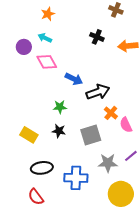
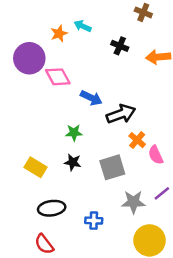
orange star: (48, 14) -> (59, 33), moved
cyan arrow: (45, 38) -> (83, 26), moved
purple circle: (24, 47) -> (29, 58), size x1.6
blue cross: (76, 178) -> (94, 221), size x0.6

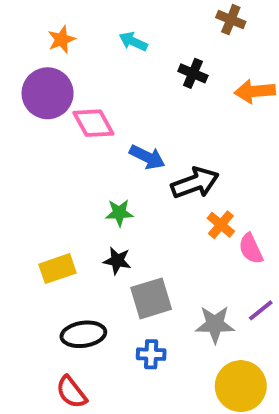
orange star: (59, 33) -> (61, 39), moved
yellow rectangle: (35, 167) -> (58, 269), turned -50
gray square: (112, 167) -> (151, 298), moved

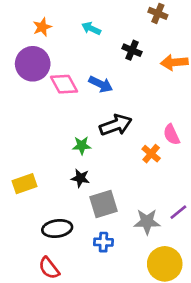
blue arrow: (147, 157) -> (101, 84), moved
black arrow: (195, 183) -> (116, 125), moved
pink semicircle: (251, 249) -> (172, 135), moved
yellow rectangle: (58, 269) -> (24, 184), moved

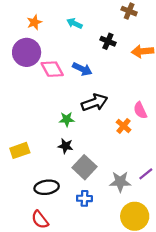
gray square: (103, 204) -> (85, 167), turned -30

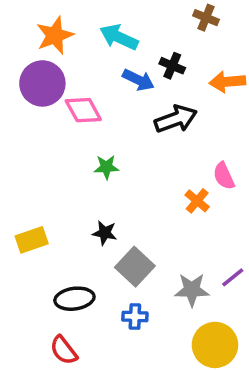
orange star: (34, 22) -> (55, 35), size x1.5
cyan arrow: (74, 23) -> (119, 37), size x1.5
blue arrow: (82, 69) -> (138, 80), moved
black arrow: (95, 103) -> (176, 119), moved
green star: (67, 119) -> (106, 167), moved

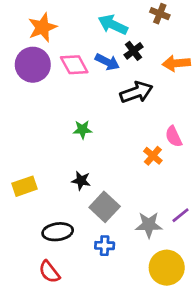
cyan arrow: (119, 37) -> (113, 25), moved
black cross: (172, 66) -> (134, 51), turned 30
pink diamond: (83, 110) -> (74, 65), moved

